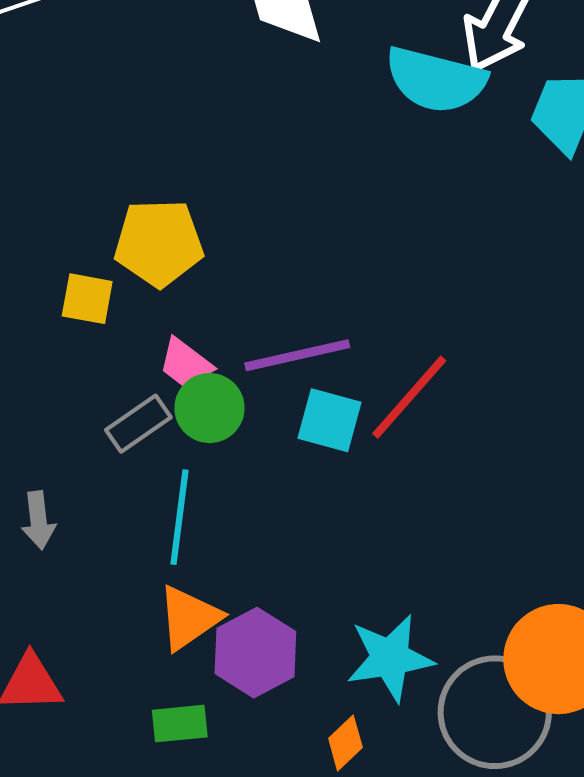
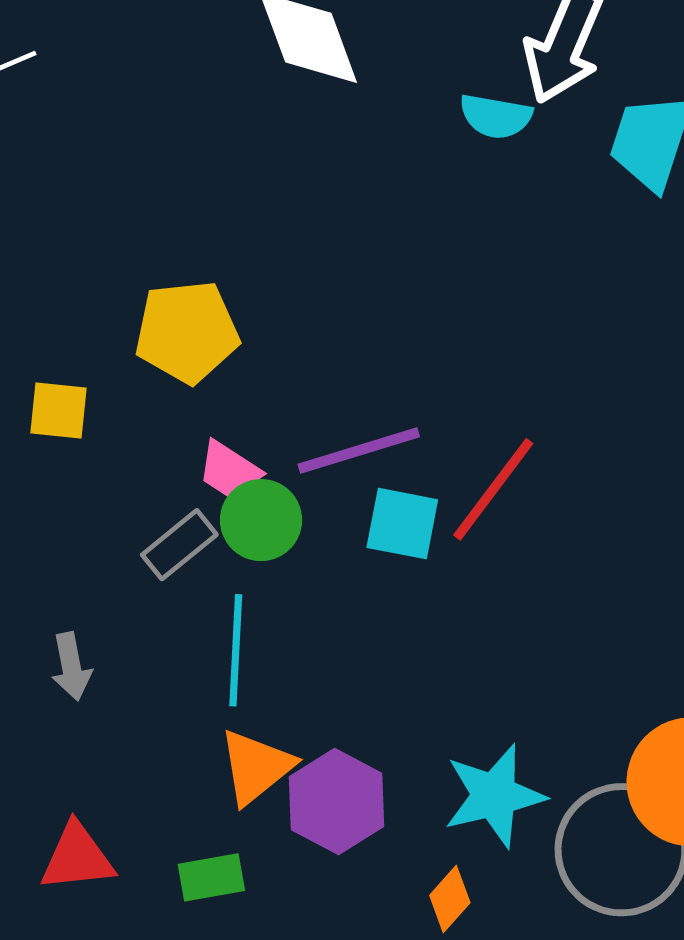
cyan semicircle: (436, 80) -> (496, 116), size x0.6
yellow square: (87, 299) -> (58, 410), moved
green rectangle: (180, 724) -> (211, 877), moved

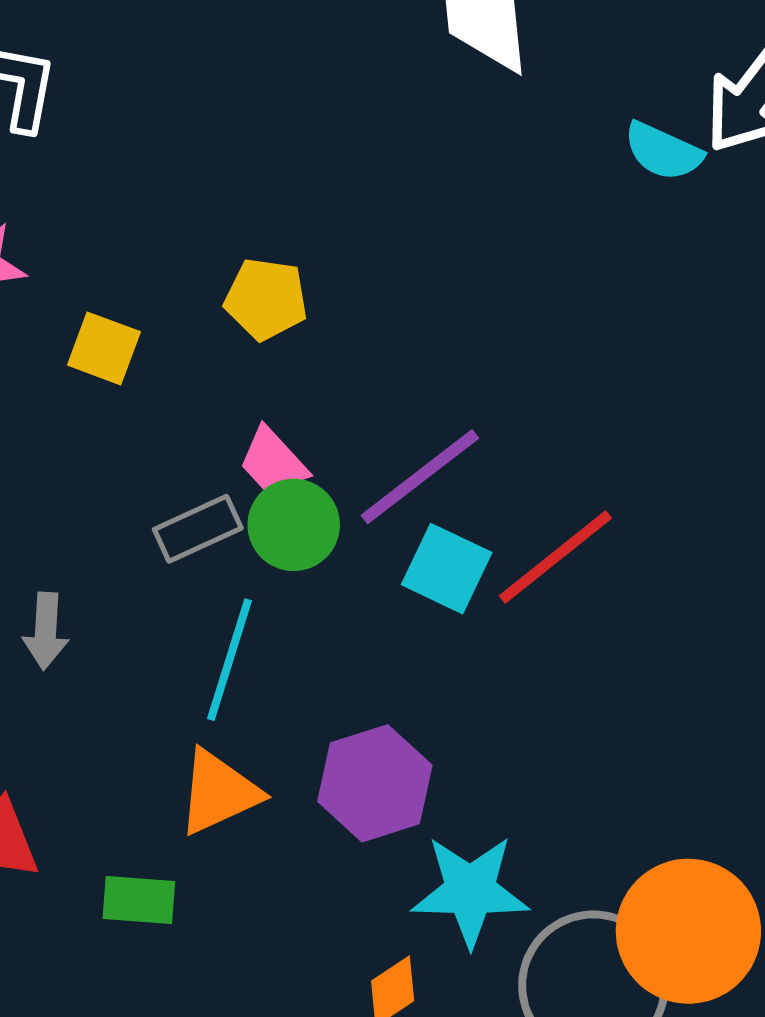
yellow pentagon: (187, 332) -> (266, 299), size x0.7
purple line: (359, 451) -> (420, 477), turned -35
purple hexagon: (337, 802) -> (375, 783), moved

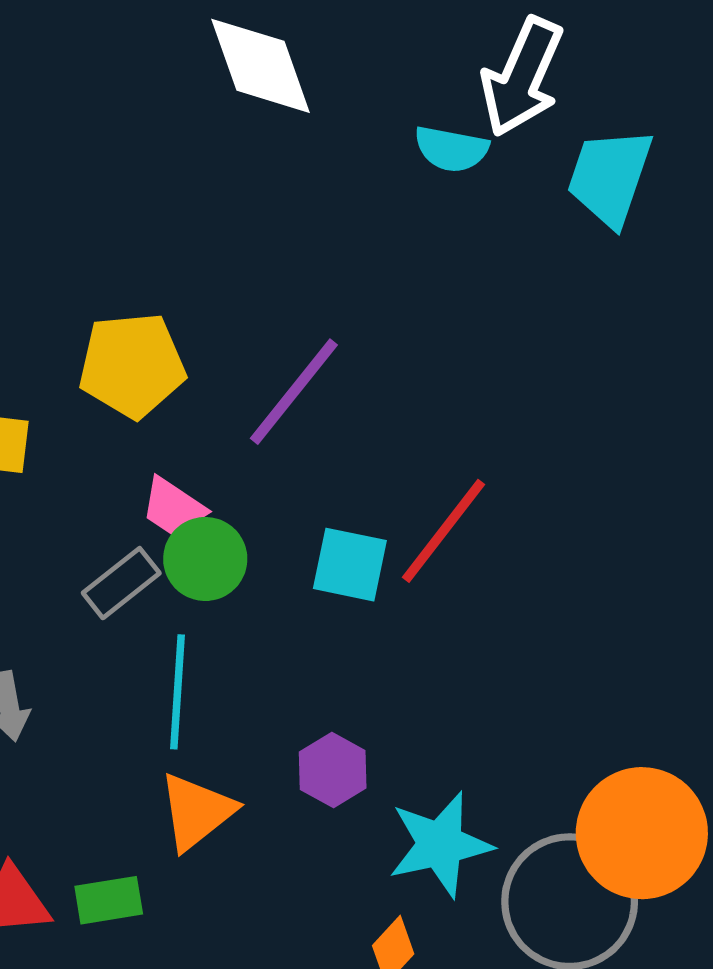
yellow pentagon: (266, 299) -> (132, 365), size x1.4
purple line: (420, 477) -> (294, 392), moved
purple hexagon: (375, 783) -> (333, 770), size x0.7
green rectangle: (139, 900) -> (109, 900), moved

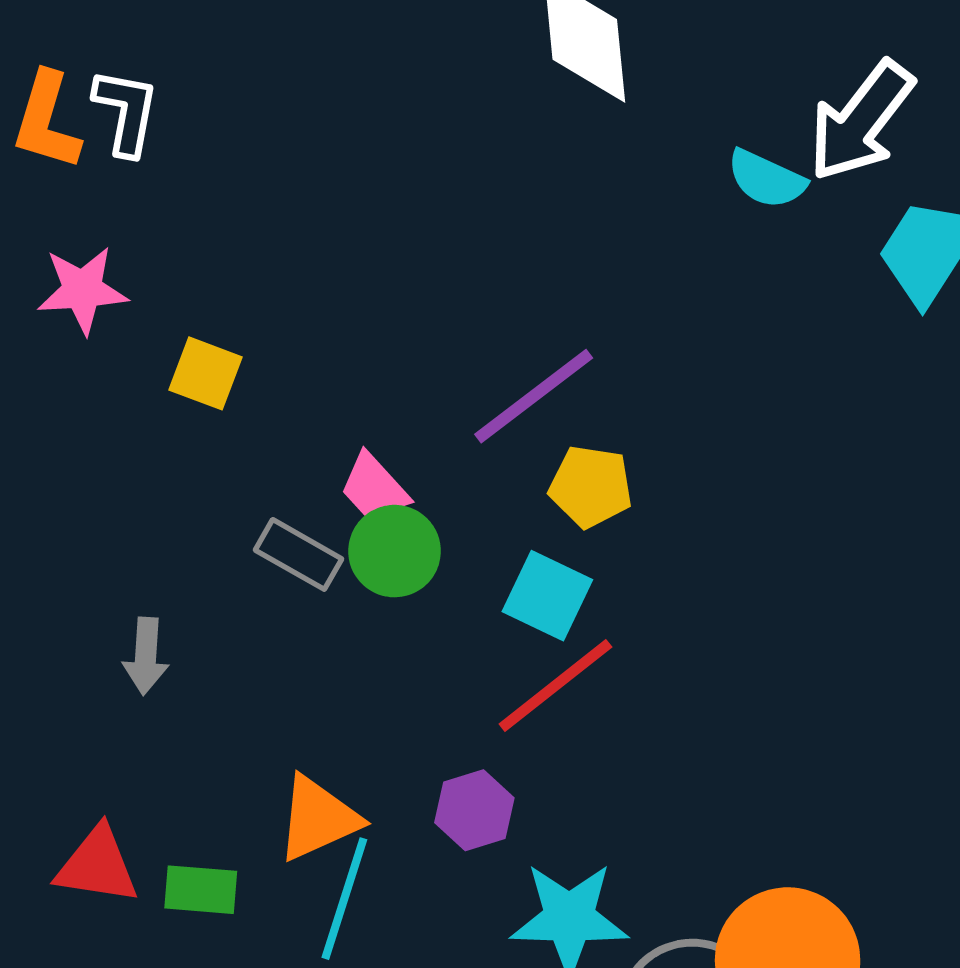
yellow pentagon: (132, 365) -> (591, 486), moved, size x0.7
red line: (443, 531) -> (555, 686), moved
gray rectangle: (121, 583) -> (298, 554), turned 54
cyan line: (178, 692) -> (344, 899), moved

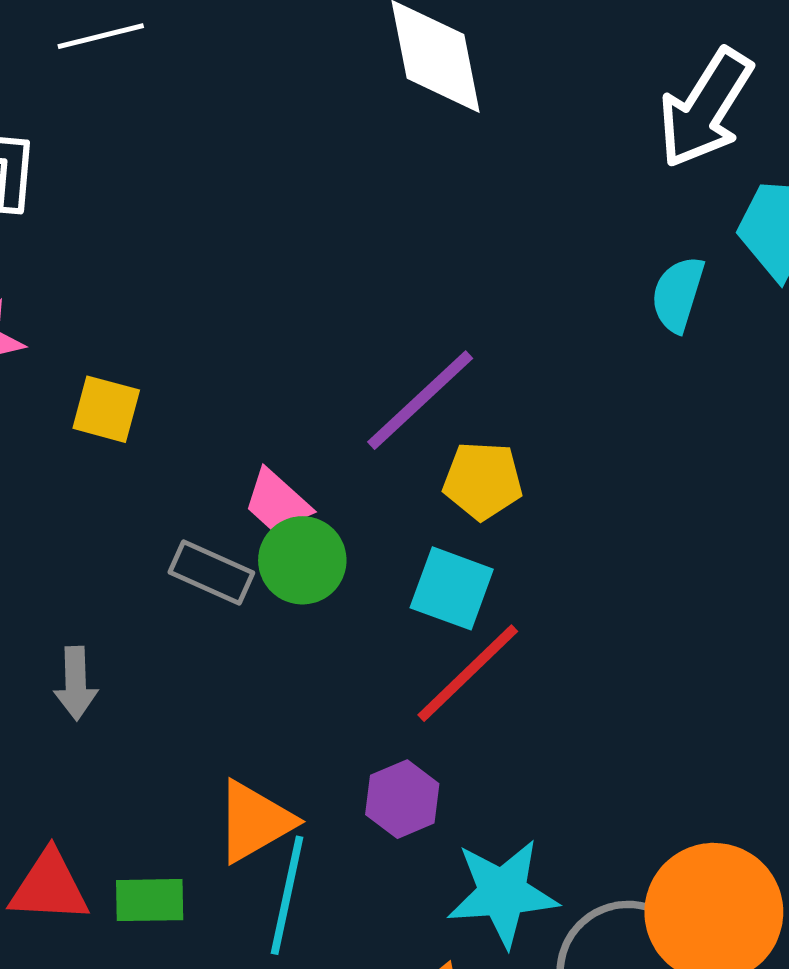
cyan semicircle: (766, 179) -> (678, 294), moved, turned 88

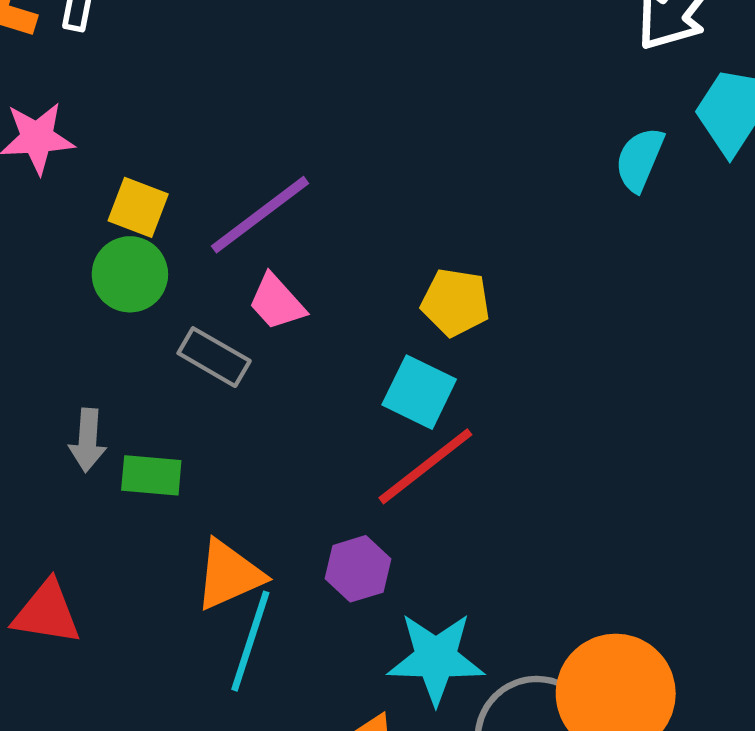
purple line: (420, 400) -> (260, 215), moved
green circle: (302, 560) -> (130, 274), moved
green rectangle: (150, 900) -> (151, 475), moved

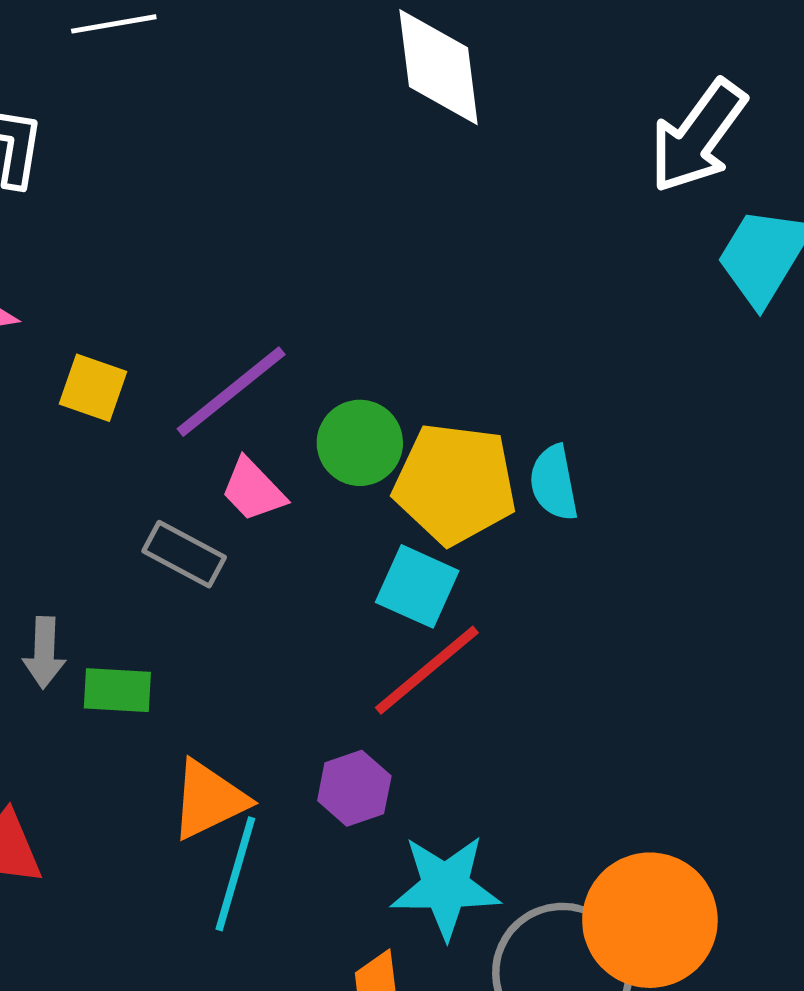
cyan semicircle: (640, 159) -> (554, 483), moved, turned -32
green circle: (130, 274) -> (360, 443), moved
yellow pentagon: (455, 302) -> (455, 484), size x1.6

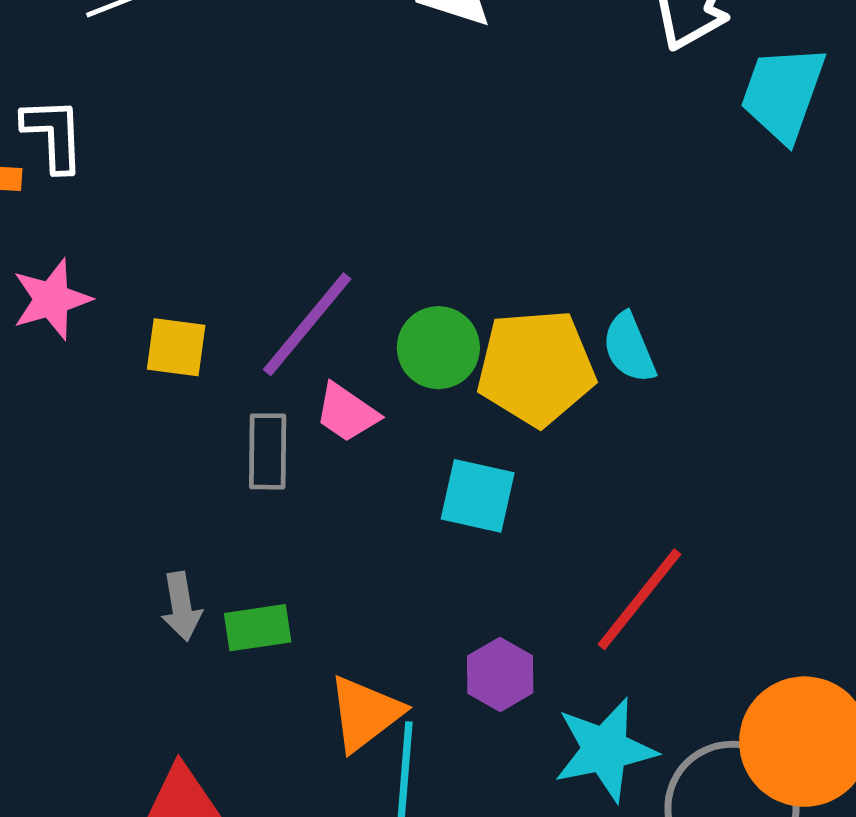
gray rectangle: (184, 554) -> (268, 451), moved, turned 74
cyan square: (417, 586) -> (478, 496), moved
red line: (427, 670) -> (639, 599), moved

